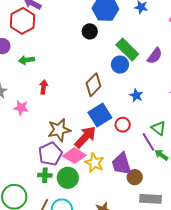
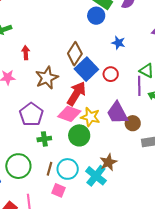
brown diamond: (94, 85) -> (75, 54), moved
brown star: (59, 130) -> (47, 78), moved
purple line: (148, 142) -> (139, 86), turned 42
purple pentagon: (50, 154) -> (31, 114), moved
green circle: (68, 178) -> (79, 135), moved

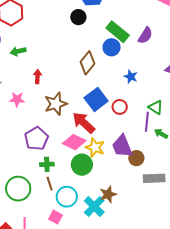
brown diamond: (75, 54) -> (87, 63), moved
red arrow: (76, 94) -> (84, 123), turned -85
brown line: (50, 169) -> (50, 184), moved, turned -40

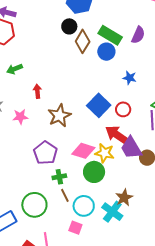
brown diamond: (87, 63) -> (83, 41), moved
red arrow: (84, 123) -> (117, 135), moved

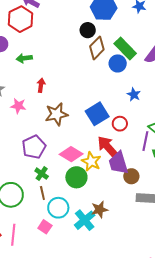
green cross: (59, 177) -> (42, 174), turned 32

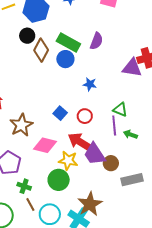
blue square: (97, 114) -> (60, 113), size x0.6
pink diamond: (71, 154) -> (45, 145), moved
brown star: (100, 209) -> (90, 204), size x1.4

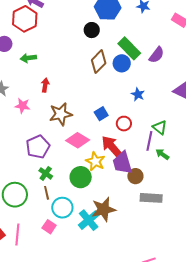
brown diamond: (41, 50) -> (99, 62), moved

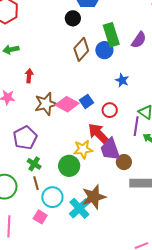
green rectangle: (129, 48) -> (111, 35), turned 30
pink diamond: (78, 140) -> (67, 104), moved
yellow star: (95, 161) -> (83, 149), turned -30

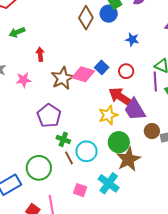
brown circle: (124, 162) -> (152, 131), moved
green circle: (69, 166) -> (119, 142), moved
cyan circle: (52, 197) -> (86, 151), moved
cyan cross: (79, 208) -> (109, 183), moved

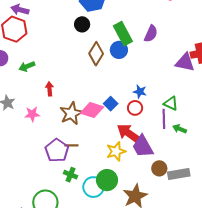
blue star: (132, 39) -> (140, 92), moved
green circle: (119, 142) -> (107, 180), moved
brown line: (69, 158) -> (71, 145), moved, turned -64

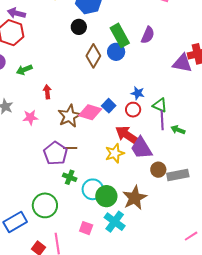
green triangle: (171, 103) -> (160, 105), moved
green circle: (107, 180) -> (106, 196), moved

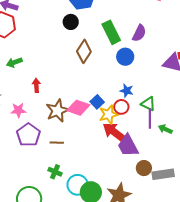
blue circle: (116, 52) -> (125, 57), moved
purple pentagon: (56, 153) -> (28, 135), moved
yellow star: (115, 153) -> (109, 114), moved

